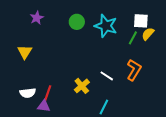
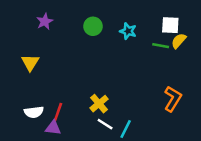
cyan star: (106, 26) -> (128, 31), size x0.6
green line: (133, 38) -> (161, 46), turned 72
orange L-shape: (134, 70) -> (173, 99), moved
white line: (107, 76) -> (105, 124), moved

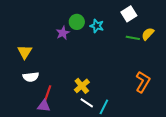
purple star: (45, 21) -> (63, 33), moved
white square: (170, 25) -> (129, 14), moved, turned -35
cyan star: (128, 31) -> (97, 26), moved
white semicircle: (34, 112) -> (31, 77), moved

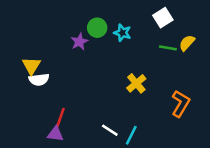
white semicircle: (31, 77) -> (39, 80), moved
yellow cross: (82, 86) -> (136, 83), moved

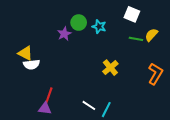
white square: (163, 18) -> (132, 14), turned -35
yellow triangle: (31, 66) -> (25, 53), turned -35
orange L-shape: (181, 104) -> (155, 74), moved

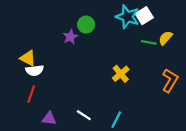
white square: (132, 14) -> (144, 16), turned 35
cyan star: (99, 27) -> (127, 17), moved, size x1.5
red line: (49, 95) -> (31, 94), moved
white line: (89, 105) -> (84, 115), moved

